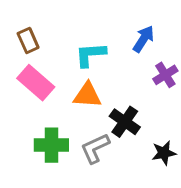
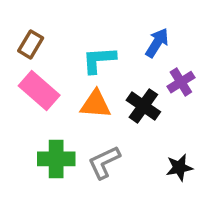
brown rectangle: (28, 41) -> (31, 44), turned 55
black cross: (125, 122) -> (143, 106), moved

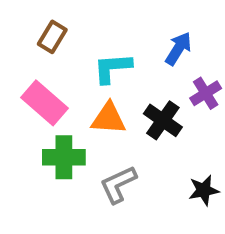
brown rectangle: (31, 44) -> (52, 37), moved
green cross: (56, 159) -> (64, 157), moved

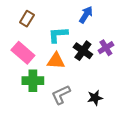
blue arrow: (178, 49) -> (86, 15), moved
black cross: (163, 120) -> (83, 51), moved
black star: (204, 190) -> (95, 98), moved

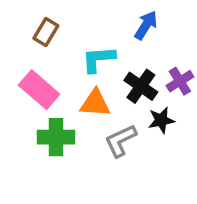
gray L-shape: (61, 95) -> (120, 141), moved
black star: (95, 98) -> (161, 120), moved

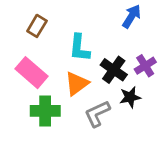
blue arrow: (146, 25) -> (132, 16), moved
cyan L-shape: (98, 59) -> (79, 48), turned -80
orange triangle: (95, 103) -> (77, 84), turned -40

